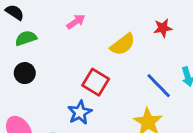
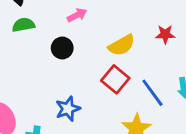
black circle: (25, 73) -> (62, 48), moved
red square: (96, 82) -> (115, 79), moved

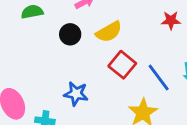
yellow semicircle: (122, 45) -> (109, 32), moved
blue star: (68, 109) -> (76, 94), turned 30

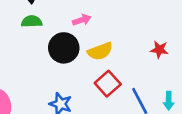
black circle: (70, 34) -> (64, 48), size x1.5

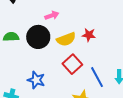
green semicircle: (32, 21) -> (11, 37), moved
red star: (159, 50) -> (89, 35), moved

